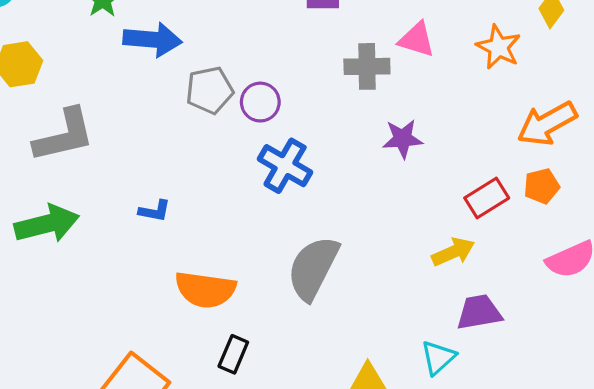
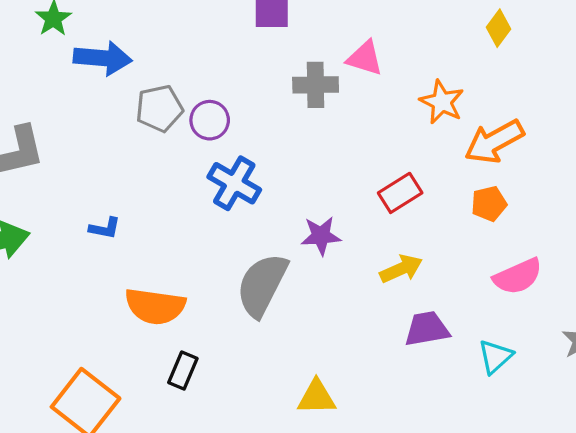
orange star: (499, 47) -> (442, 102), moved
purple star: (403, 139) -> (321, 236), moved
red rectangle: (487, 198) -> (400, 193), moved
cyan triangle: (438, 358) -> (495, 357), moved

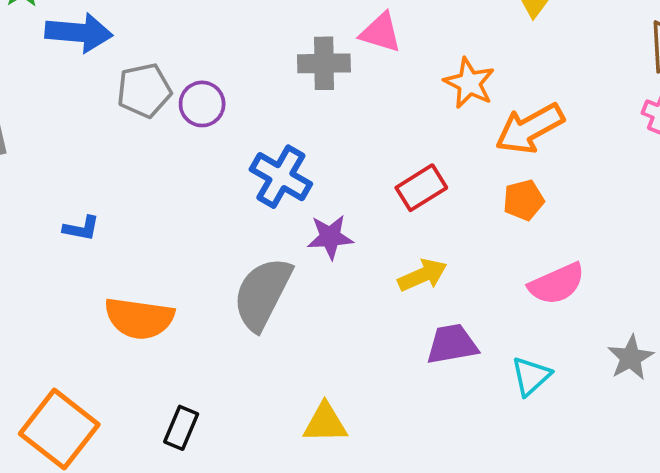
blue cross: (234, 183) -> (281, 177), moved
black rectangle: (183, 371) -> (181, 428), moved

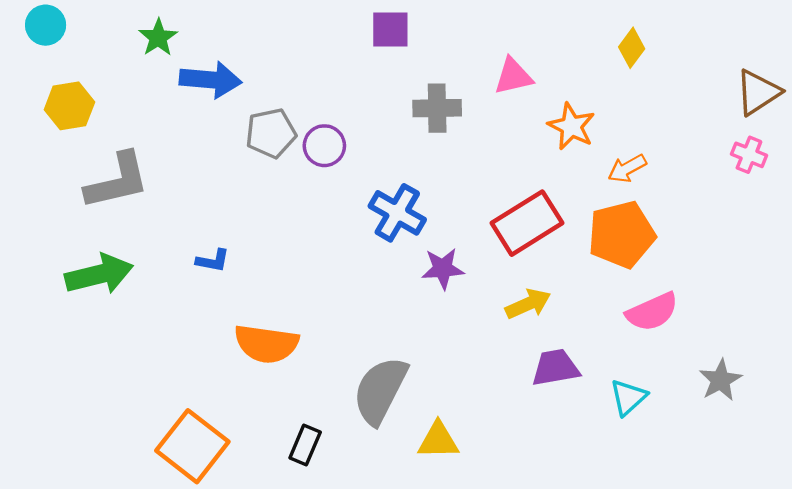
pink triangle: (381, 33) -> (513, 76), moved, turned -30
orange arrow: (530, 129) -> (627, 168), size x0.6
red rectangle: (421, 188) -> (527, 223), size x1.5
orange pentagon: (523, 200) -> (621, 234), size x1.8
gray semicircle: (262, 294) -> (380, 390), moved

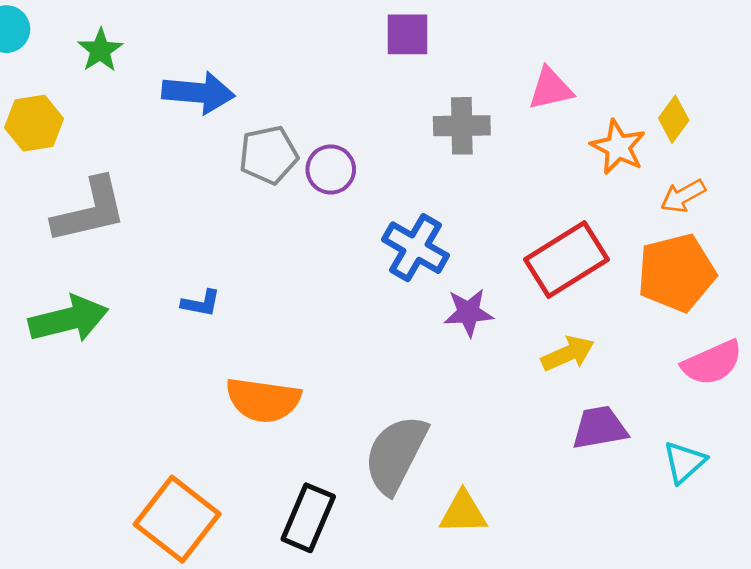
green star: (158, 38) -> (100, 50), moved
yellow diamond: (632, 48) -> (674, 119), moved
black rectangle: (305, 445) -> (308, 518), size x1.4

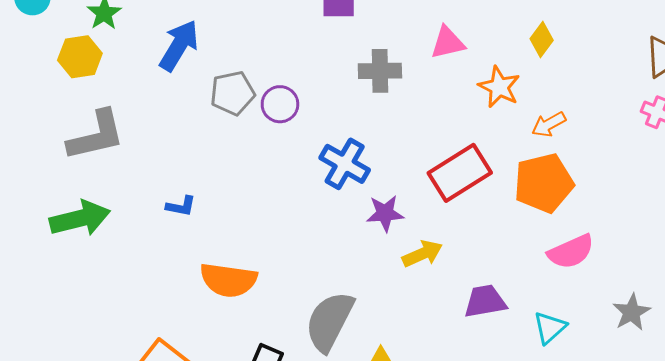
blue arrow: (198, 93) -> (179, 46), turned -64
yellow diamond: (674, 119) -> (542, 40), moved
yellow hexagon: (34, 123) -> (80, 57), moved
yellow arrow: (568, 354) -> (422, 254), moved

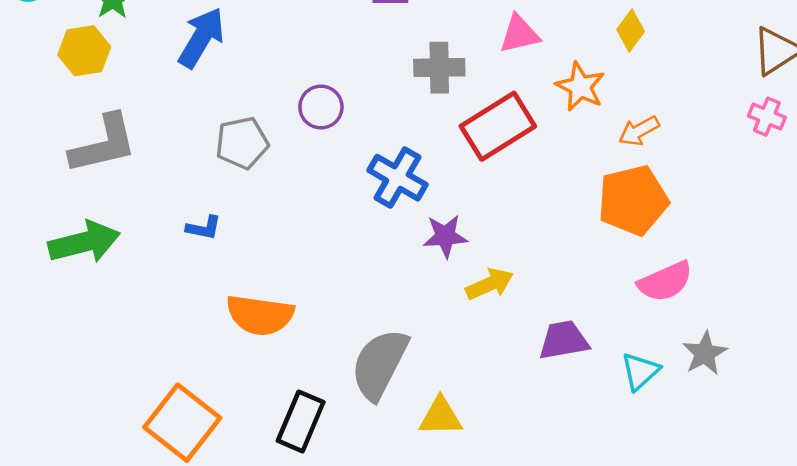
gray pentagon: (232, 93) -> (242, 143), moved
red rectangle: (460, 173) -> (498, 126), moved
gray star: (632, 312) -> (705, 353), moved

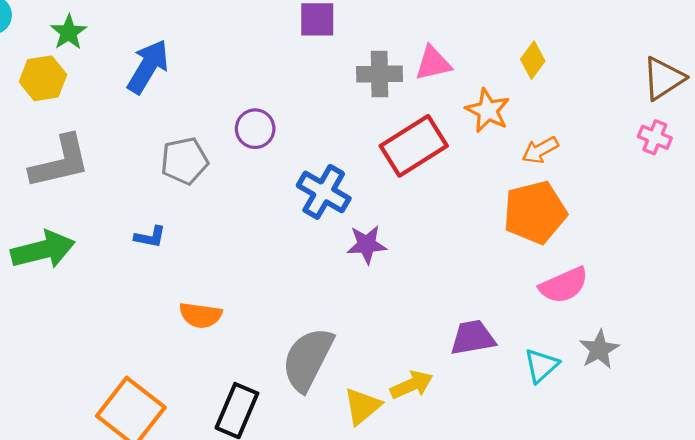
gray cross: (439, 68) -> (379, 74), moved
yellow arrow: (490, 284) -> (412, 385), moved
orange semicircle: (260, 315) -> (200, 315), size x0.7
yellow triangle: (441, 417) -> (362, 406), turned -39

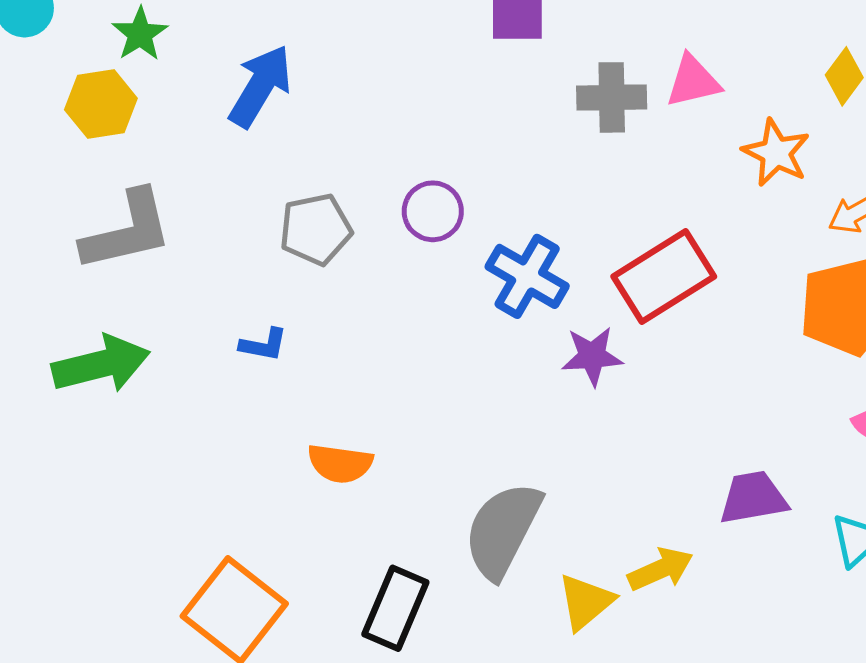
purple circle: (255, 129) -> (433, 211), moved
red rectangle: (414, 146) -> (664, 276), moved

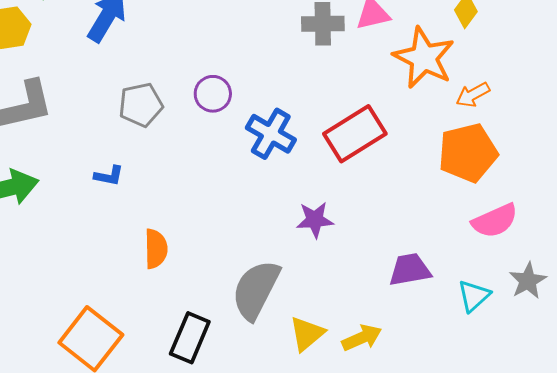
orange star: (776, 153) -> (424, 58), size x1.5
purple star: (592, 356) -> (315, 220), moved
orange semicircle: (340, 463) -> (156, 249), turned -99
yellow arrow: (660, 569) -> (362, 338), moved

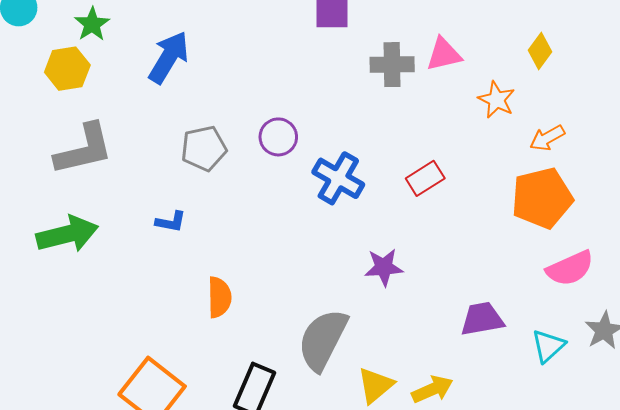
orange star: (424, 58) -> (497, 100), size x0.6
red rectangle: (355, 134) -> (425, 178), size x0.6

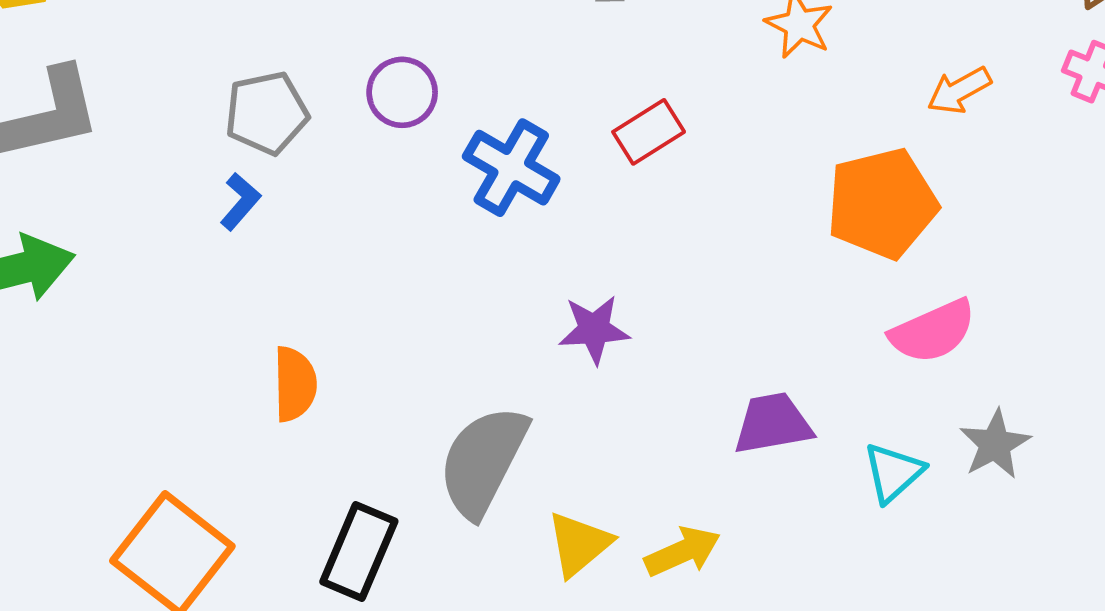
orange arrow: (547, 138) -> (959, 90), moved
red rectangle: (425, 178) -> (649, 132), moved
blue L-shape: (171, 222) -> (240, 202), moved, turned -60

